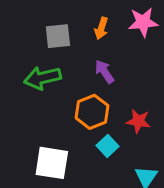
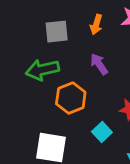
orange hexagon: (92, 112) -> (71, 98), moved

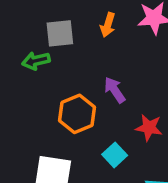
purple arrow: (99, 64) -> (115, 90), moved
green arrow: (42, 70) -> (36, 61), moved, size x0.7

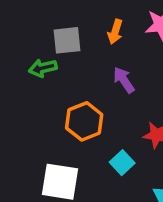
purple arrow: (115, 90) -> (124, 80), moved

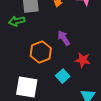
purple arrow: (124, 80) -> (64, 38), moved

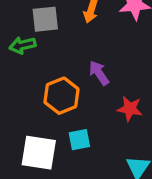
cyan square: (63, 76) -> (79, 140), moved, turned 32

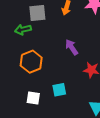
orange hexagon: (62, 96) -> (31, 62), moved
white square: (39, 153) -> (33, 98), size x0.6

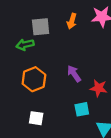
purple arrow: (72, 47) -> (74, 74), moved
cyan square: (59, 90) -> (82, 109), moved

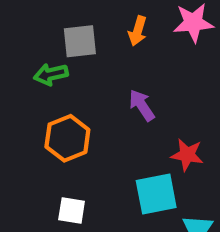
purple arrow: (74, 74) -> (142, 105), moved
cyan square: (82, 109) -> (156, 194), size x1.5

